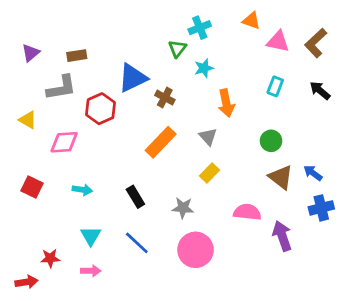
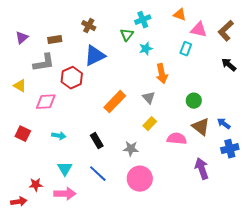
cyan rectangle: (275, 86) -> (186, 49), moved
brown cross: (165, 98) -> (89, 26), moved
pink semicircle: (247, 212) -> (177, 139), moved
pink arrow: (91, 271) -> (65, 194), size x1.5

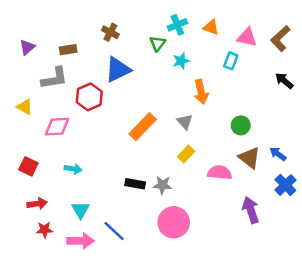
orange triangle: (180, 15) -> (211, 27), moved
black rectangle: (97, 141) -> (135, 184), moved, turned -49
blue cross: (230, 149) -> (285, 185), turned -30
blue line: (98, 174) -> (114, 231), moved
red arrow: (19, 202) -> (37, 204), moved

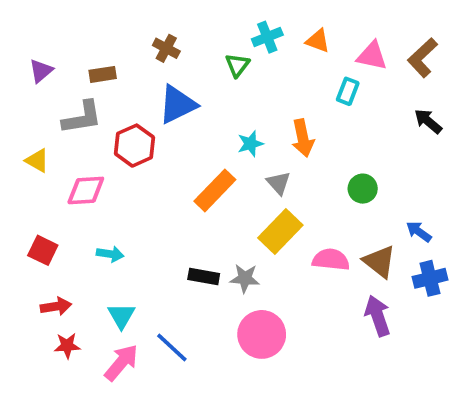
cyan star: (181, 61) -> (250, 144), moved
yellow rectangle: (186, 154) -> (280, 232), size x1.6
brown triangle: (249, 158) -> (379, 261), moved
blue cross: (285, 185) -> (430, 278), turned 30
pink arrow: (81, 241) -> (121, 362), turned -50

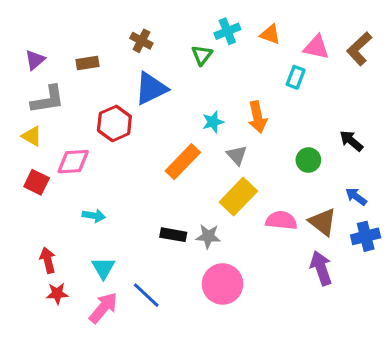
gray L-shape: (82, 117) -> (48, 100), moved
black arrow: (428, 121) -> (351, 141), moved
red square: (43, 250) -> (37, 182), moved
red arrow: (56, 306) -> (48, 260), turned -95

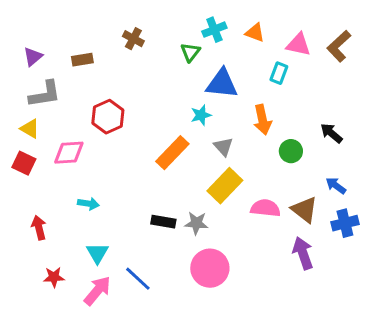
blue triangle: (151, 88) -> (222, 84), moved, turned 32
orange arrow: (257, 117) -> (262, 120), moved
red square: (37, 182) -> (24, 163), moved
red arrow: (48, 260) -> (39, 228), moved

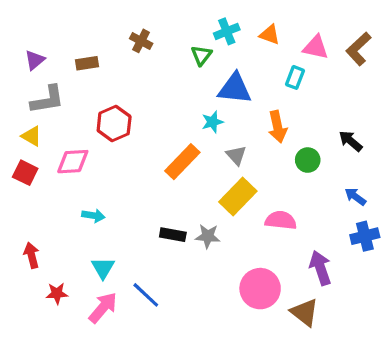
brown triangle: (304, 210) -> (305, 312), moved
red arrow: (39, 228) -> (32, 255), moved
pink circle: (210, 268) -> (260, 289), moved

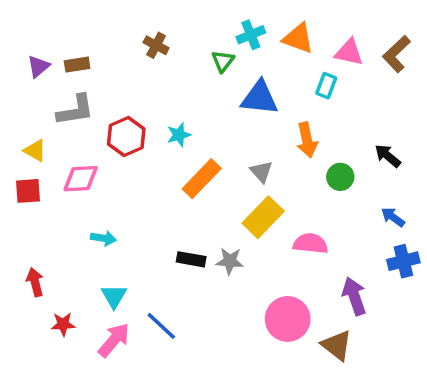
orange triangle: (270, 35) -> (298, 38), size x1.4
brown rectangle: (87, 63) -> (77, 65), moved
gray L-shape: (47, 100) -> (75, 110), moved
cyan star: (212, 122) -> (179, 135), moved
red square: (25, 173) -> (28, 191), turned -30

